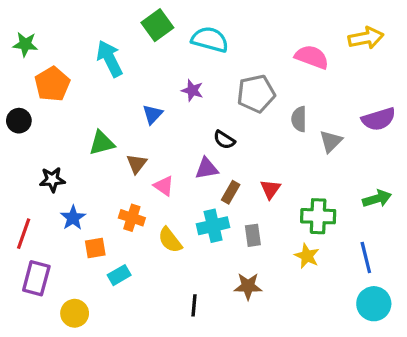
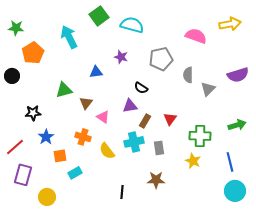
blue triangle: (153, 114) -> (96, 72), turned 40
red line: (24, 234) -> (15, 147), turned 30

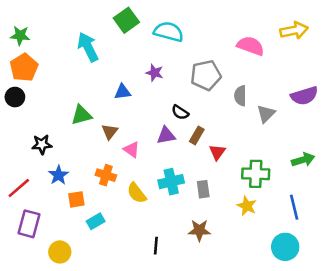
orange pentagon: (33, 53) -> (24, 68), moved
brown rectangle: (145, 121) -> (197, 135), moved
cyan circle: (235, 191) -> (285, 247), moved

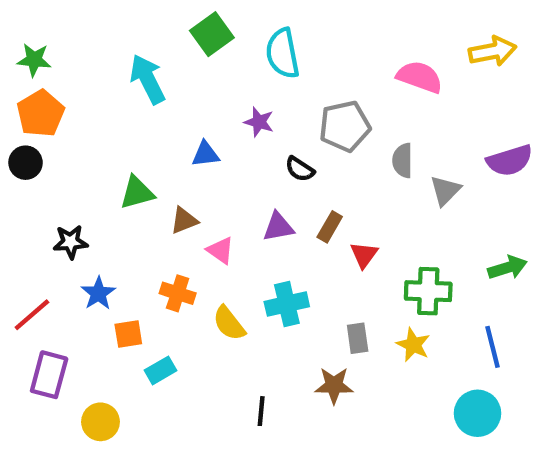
cyan semicircle: (169, 32) -> (283, 53), turned -116
black semicircle: (180, 112) -> (300, 169), moved
brown triangle: (110, 132) -> (184, 220), turned 30
gray rectangle: (203, 189) -> (358, 338), moved

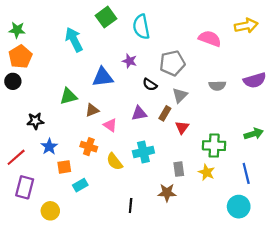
blue triangle: (205, 154) -> (103, 77), size x1.5
gray semicircle: (403, 160) -> (217, 86), moved, turned -91
gray triangle: (445, 190) -> (180, 95), moved

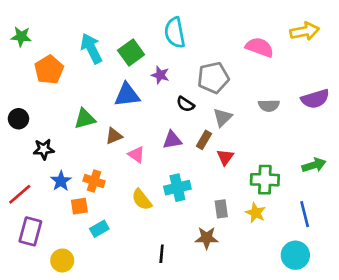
green square: (106, 17) -> (131, 53), moved
orange pentagon: (20, 57) -> (49, 70), moved
black circle: (13, 81) -> (18, 119), moved
orange cross: (89, 147) -> (94, 181), moved

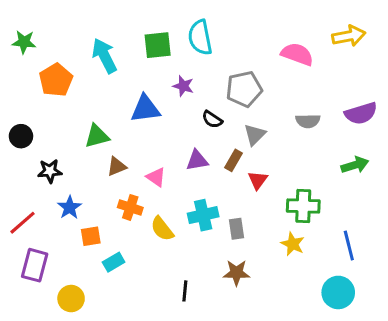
green square: (131, 53) -> (158, 45), moved, turned 30
brown triangle: (114, 136) -> (117, 166), moved
green arrow: (314, 165) -> (355, 165), moved
orange cross: (94, 181) -> (130, 207), moved
gray rectangle: (221, 209) -> (236, 229), moved

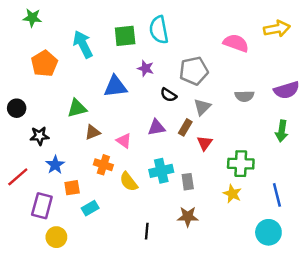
green star: (24, 42) -> (32, 18), moved
green arrow: (355, 165) -> (282, 131), turned 115
purple rectangle: (35, 265) -> (42, 206), moved

